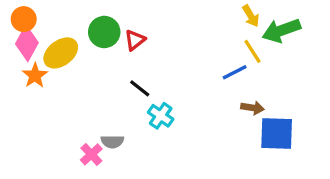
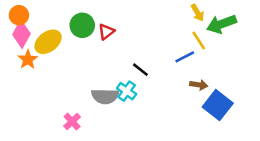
black line: (140, 88) -> (140, 70), moved
blue square: (277, 133) -> (218, 105), turned 36
gray semicircle: (112, 142) -> (105, 96), moved, size x1.5

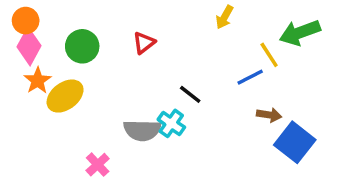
yellow arrow: (197, 13) -> (224, 17), moved, turned 60
green circle: (82, 25) -> (82, 46), moved
yellow ellipse: (48, 42) -> (65, 96), moved

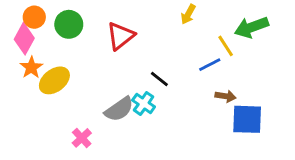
orange circle: (26, 21) -> (34, 17), moved
red triangle: (144, 43) -> (121, 36), size x1.5
green circle: (82, 46) -> (69, 24), moved
gray semicircle: (142, 130) -> (119, 109), turned -36
blue square: (295, 142) -> (247, 119), turned -36

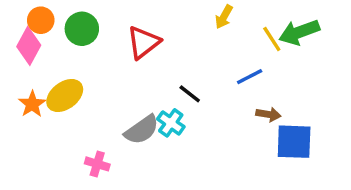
yellow line: (226, 46) -> (272, 39), moved
orange star: (31, 67) -> (32, 104), moved
pink cross: (82, 138) -> (97, 164), turned -30

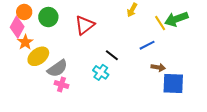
orange star: (32, 104) -> (25, 42), moved
gray semicircle: (142, 130) -> (57, 68), moved
pink cross: (97, 164) -> (61, 85), moved

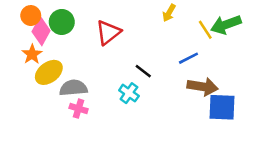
pink diamond: (17, 27) -> (41, 31), moved
brown arrow: (158, 67) -> (203, 87), size x1.6
gray semicircle: (57, 68) -> (73, 88), turned -150

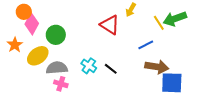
green circle: (62, 22) -> (56, 35), moved
red triangle: (108, 32) -> (110, 25), moved, turned -50
orange star: (32, 54) -> (15, 45), moved
black line: (143, 71) -> (111, 69), moved
cyan cross: (129, 93) -> (89, 66), moved

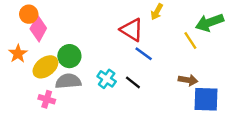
yellow line: (159, 23) -> (190, 41), moved
green circle: (56, 35) -> (69, 56), moved
blue line: (146, 45) -> (144, 54), moved, turned 63
brown arrow: (157, 67) -> (188, 80), size x0.7
pink cross: (61, 84) -> (47, 99), moved

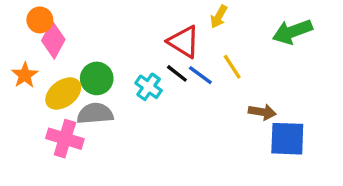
yellow line: (190, 41) -> (232, 67), moved
cyan cross: (107, 79) -> (149, 87), moved
black line: (133, 82) -> (177, 73), moved
pink cross: (47, 99) -> (65, 139), size x1.5

